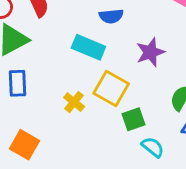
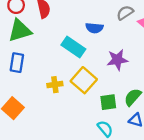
yellow cross: (74, 102) -> (55, 85), turned 32
green square: (133, 119) -> (108, 102), moved

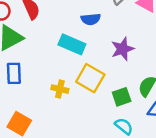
yellow cross: (55, 85) -> (60, 89), turned 32

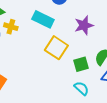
yellow cross: (60, 89) -> (11, 27), moved

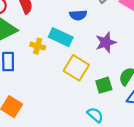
yellow cross: (11, 27) -> (38, 46), moved
cyan semicircle: (81, 88) -> (95, 115), moved

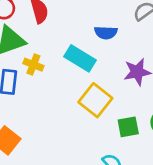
yellow cross: (38, 46) -> (33, 65), moved

